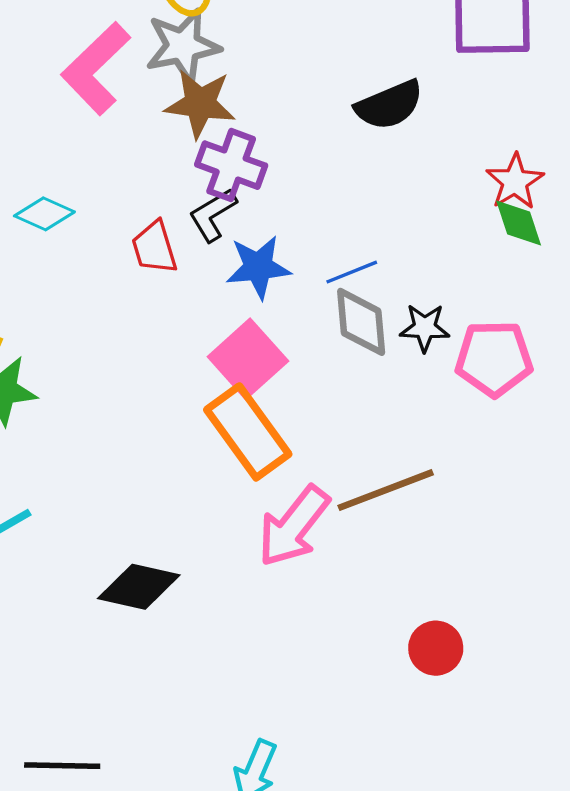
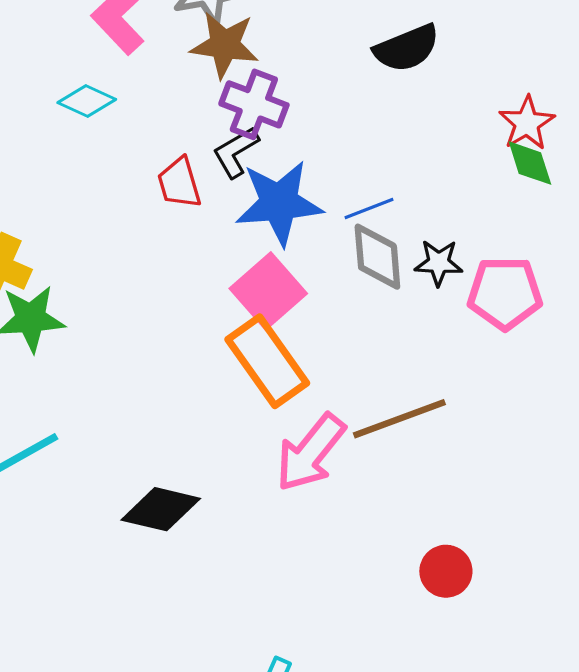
cyan diamond: (44, 214) -> (87, 101), moved
blue star: (258, 267) -> (279, 203), size x1.4

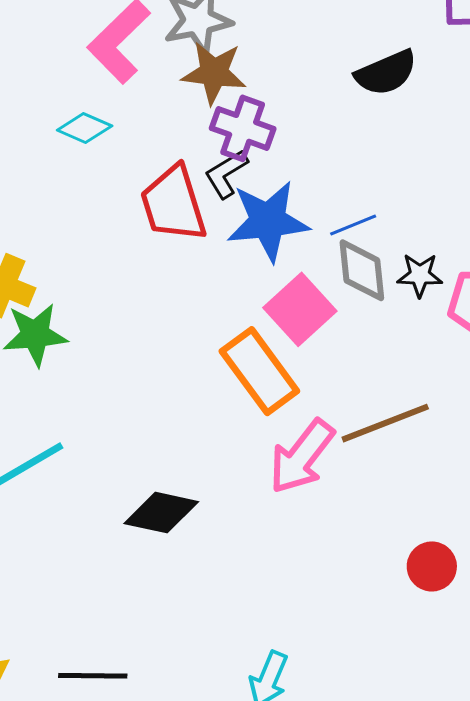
red trapezoid: (179, 183) -> (173, 204), size x1.6
pink square: (268, 291) -> (300, 309), moved

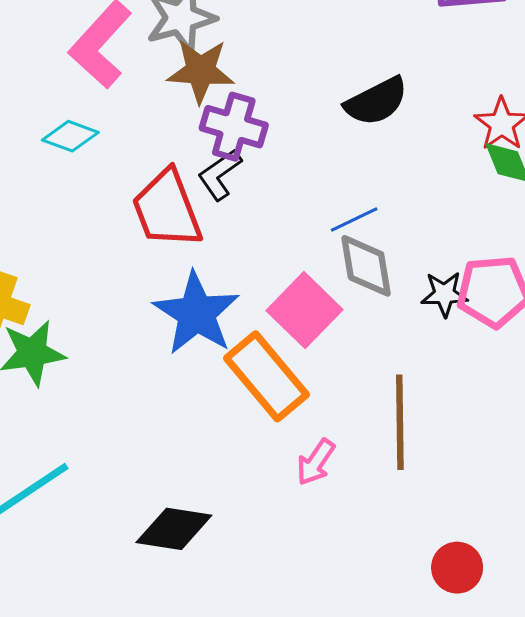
black semicircle: (386, 73) -> (376, 101), moved
blue star: (268, 221) -> (196, 313), moved, turned -30
black star: (420, 275) -> (444, 294), moved
brown line: (385, 423) -> (400, 422), turned -66
pink arrow: (302, 457) -> (316, 462), size x0.6

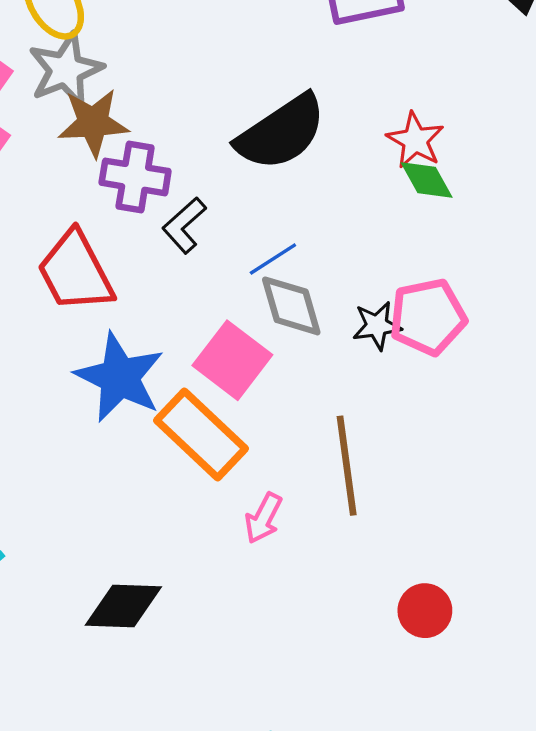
black semicircle: (376, 101) -> (281, 132), size x1.4
black L-shape: (220, 175) -> (184, 225), moved

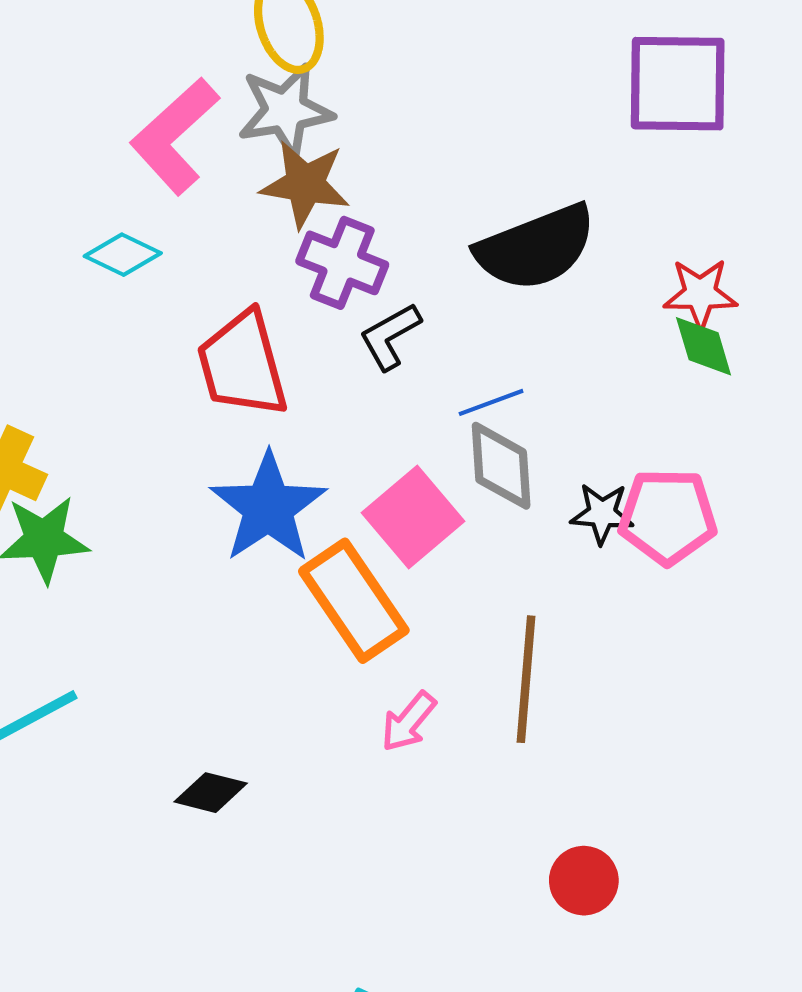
red star: (415, 140) -> (700, 294), turned 30
black diamond: (123, 606) -> (211, 793), size x0.7

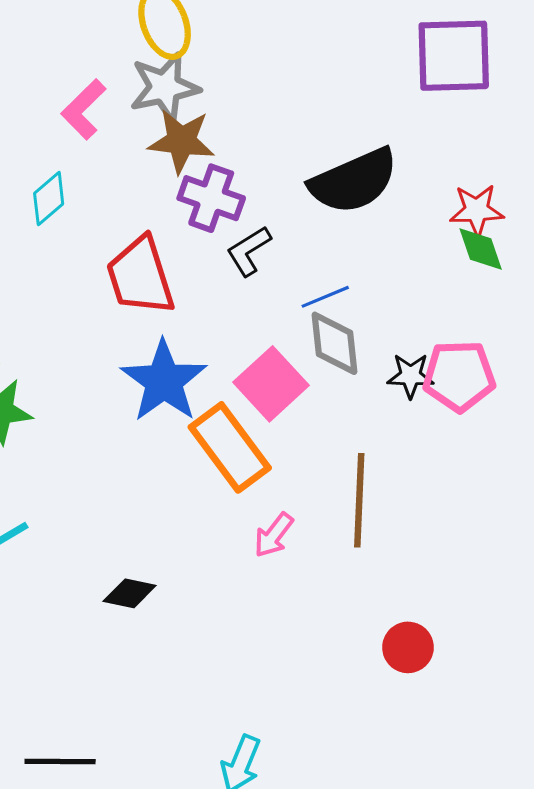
pink L-shape: (175, 136) -> (84, 109), size x0.7
cyan diamond: (123, 255) -> (49, 199), turned -64

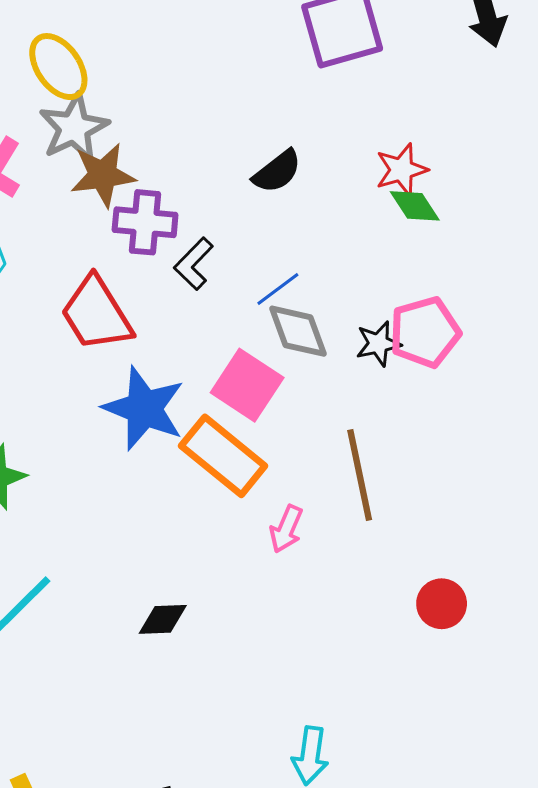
black semicircle: (354, 181) -> (277, 172), size x0.6

